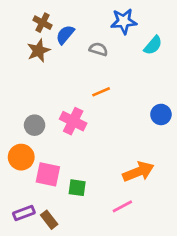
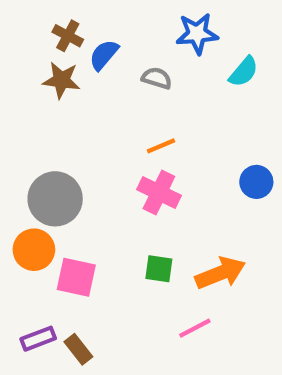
brown star: (39, 51) -> (61, 80), turned 30
pink cross: (73, 121) -> (159, 192), moved
gray circle: (35, 125) -> (55, 199), size x1.6
green square: (77, 188) -> (159, 269), moved

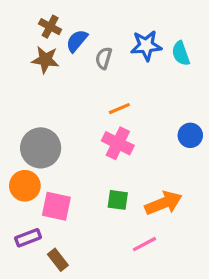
blue star: (197, 34) -> (146, 46), moved
cyan semicircle: (244, 72) -> (181, 53), turned 120
gray semicircle: (157, 78) -> (104, 58), moved, turned -90
purple rectangle: (38, 339) -> (28, 238), moved

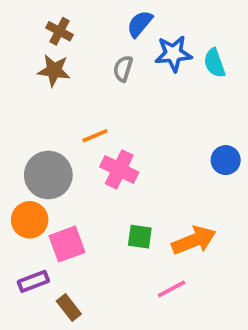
blue semicircle: (77, 41) -> (140, 24), moved
orange line: (119, 109) -> (95, 136), moved
pink cross: (118, 143) -> (119, 169), moved
pink square: (56, 206) -> (67, 244), turned -32

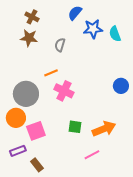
gray semicircle: (123, 69) -> (60, 45), moved

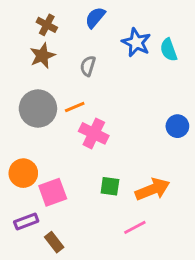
blue semicircle: (75, 13) -> (95, 18), moved
blue star: (93, 29) -> (136, 42), turned 30
brown star: (29, 38) -> (42, 56), turned -30
gray circle: (26, 94) -> (38, 109), moved

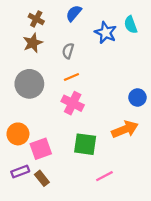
cyan semicircle: (169, 50) -> (131, 25), moved
orange line: (75, 107) -> (71, 77), moved
green square: (110, 186) -> (85, 144), size x1.5
orange arrow: (152, 189) -> (125, 129), moved
brown rectangle: (54, 242) -> (42, 178), moved

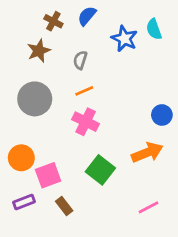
brown cross: (36, 19) -> (53, 21), moved
green square: (85, 144) -> (100, 170), turned 30
pink line: (104, 176) -> (149, 207), moved
brown rectangle: (42, 178) -> (64, 206), moved

